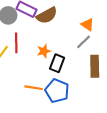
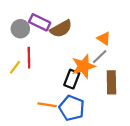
orange star: (44, 51) -> (84, 66), moved, size x1.6

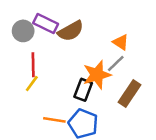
yellow line: (15, 67) -> (32, 84), moved
brown rectangle: (111, 82) -> (129, 94), turned 35

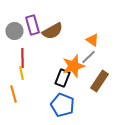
purple rectangle: (46, 23) -> (32, 25), turned 48
yellow line: (32, 84) -> (21, 73), turned -48
orange line: (54, 120) -> (13, 94), moved, turned 66

